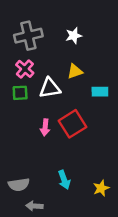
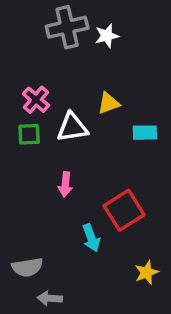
gray cross: (28, 36) -> (67, 27), moved
white star: (74, 36) -> (107, 36), moved
red square: (72, 124) -> (124, 210), moved
cyan arrow: (64, 180) -> (91, 238), moved

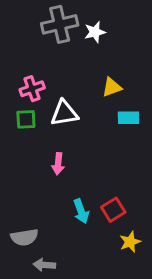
pink cross: (36, 100) -> (32, 89), turned 30
yellow triangle: (109, 103) -> (112, 87), moved
red square: (124, 210) -> (113, 210), moved, size x0.7

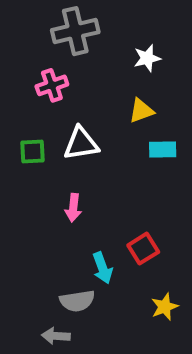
white star: (95, 32) -> (147, 58), moved
pink cross: (32, 89) -> (52, 85), moved
red square: (113, 210) -> (143, 249), moved
gray semicircle: (24, 237) -> (77, 301), moved

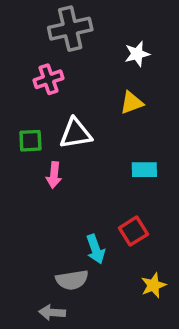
cyan rectangle: (163, 149) -> (144, 170), moved
pink arrow: (73, 208) -> (54, 175), moved

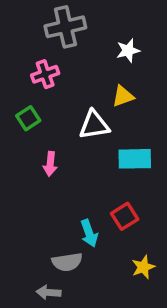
white triangle: (76, 133) -> (94, 125), moved
green square: (30, 141) -> (28, 118), moved, turned -30
cyan rectangle: (144, 170) -> (135, 159), size x1.4

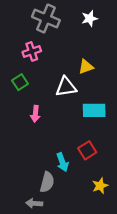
gray cross: (65, 27) -> (46, 18), turned 36
white star: (128, 51) -> (89, 18), moved
gray semicircle: (67, 262) -> (47, 182), turned -66

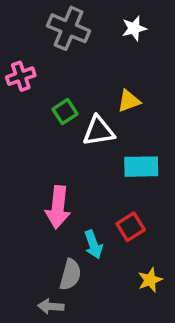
pink cross: (32, 51) -> (21, 76), moved
green square: (20, 82) -> (65, 112), moved
pink arrow: (35, 114) -> (58, 207), moved, size x1.6

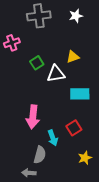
gray cross: (69, 28) -> (39, 16), turned -30

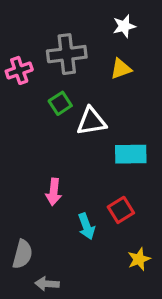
gray cross: (39, 16) -> (67, 54), moved
yellow triangle: (73, 57) -> (121, 69), moved
pink arrow: (33, 117) -> (54, 192), size x0.7
gray semicircle: (40, 155) -> (22, 254), moved

